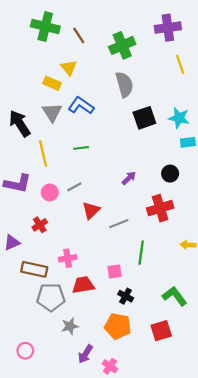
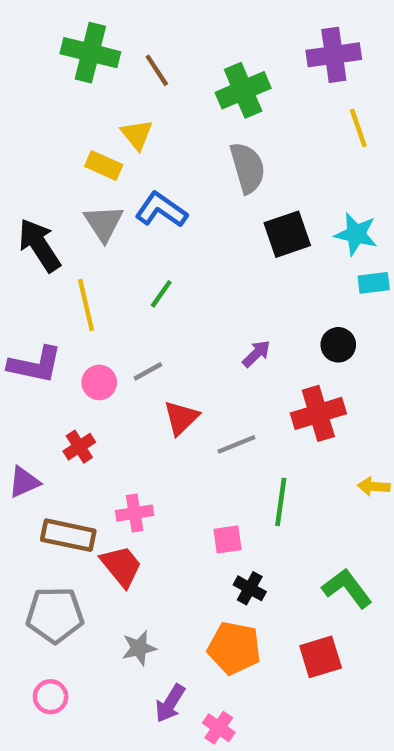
green line: (81, 148) -> (161, 294), turned -48
red trapezoid: (83, 285) -> (121, 566), moved, turned 60
gray pentagon: (51, 297) -> (55, 615), moved

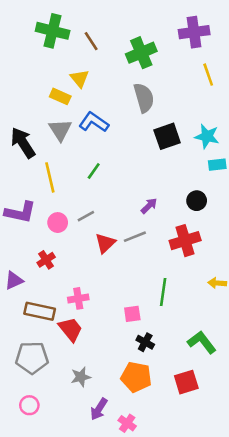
gray line: (236, 444) -> (135, 237), moved

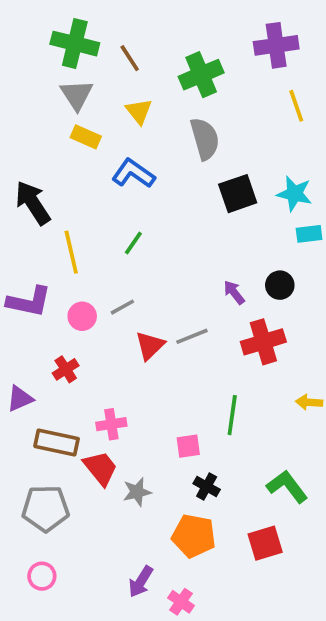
yellow triangle: (80, 78) -> (139, 111), moved
gray triangle: (60, 130) -> (77, 95), moved
purple arrow: (149, 206) -> (234, 292), moved, turned -84
gray star: (81, 377) -> (137, 492), moved

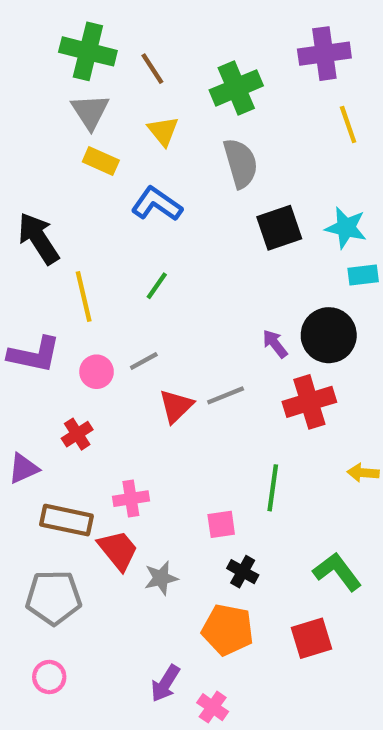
black circle: (280, 285) -> (329, 335), size x1.6

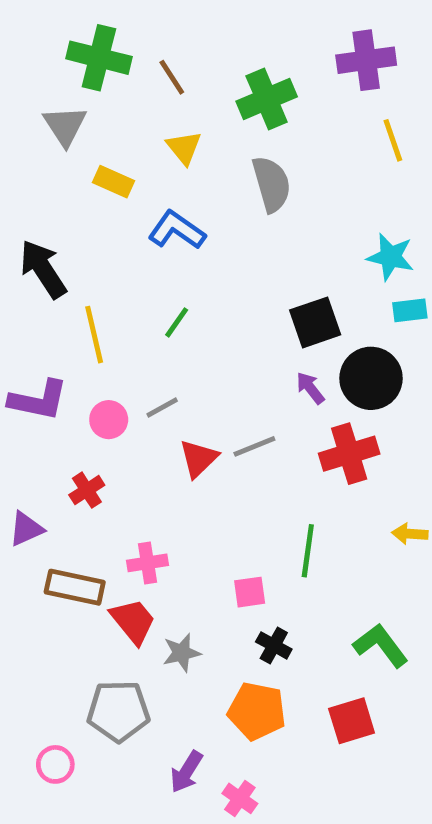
gray triangle: (90, 112) -> (65, 126), moved
black square: (279, 228) -> (315, 322), moved
gray pentagon: (54, 597) -> (118, 711), moved

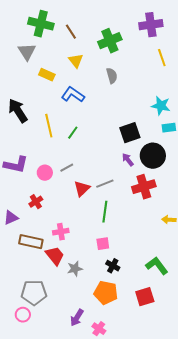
gray semicircle: (271, 184) -> (112, 76), size x0.7
yellow line: (94, 335) -> (49, 126), moved
green line: (308, 551) -> (105, 212), moved
gray pentagon: (118, 711) -> (34, 293), moved

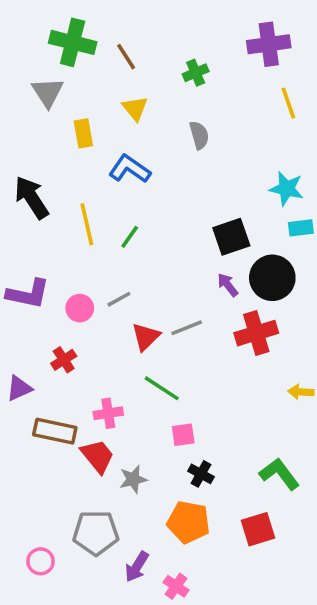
green cross: (110, 41) -> (196, 73), size x0.6
yellow rectangle: (47, 75) -> (83, 133), turned 56
green line: (105, 212) -> (162, 388), moved, turned -65
gray pentagon: (34, 293) -> (96, 533), moved

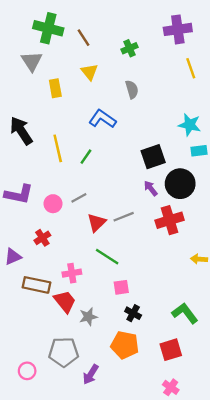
blue L-shape: (130, 169) -> (102, 119), moved
pink cross: (176, 586) -> (171, 387), moved

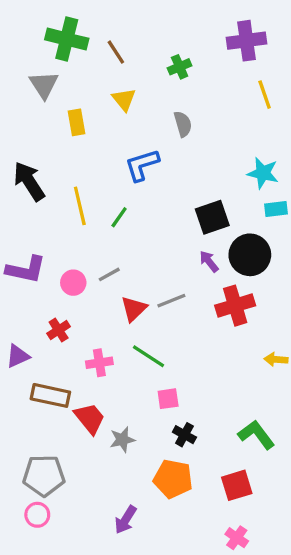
blue L-shape: (102, 119) -> (142, 165), turned -52
pink cross: (72, 273) -> (99, 363), moved
gray pentagon: (64, 352) -> (44, 476), moved

